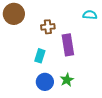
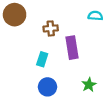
green star: (67, 80) -> (89, 85), moved

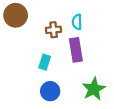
cyan semicircle: (95, 16) -> (77, 22), moved, turned -96
green star: (89, 85) -> (94, 89), size x1.5

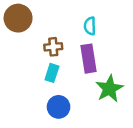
brown cross: (54, 30) -> (53, 47), moved
green star: (94, 89) -> (109, 89), moved

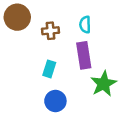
brown cross: (53, 47) -> (51, 31), moved

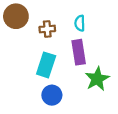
cyan rectangle: (49, 69) -> (46, 65), size x1.5

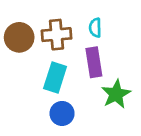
brown circle: (16, 16) -> (19, 37), moved
brown cross: (47, 29) -> (56, 35), size x1.5

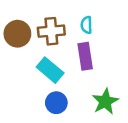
cyan rectangle: (55, 77) -> (50, 70), turned -68
green star: (116, 94) -> (105, 101), moved

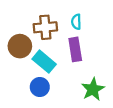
brown circle: (17, 34) -> (20, 46), moved
blue circle: (56, 103) -> (40, 87), moved

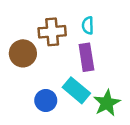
cyan rectangle: (44, 62) -> (76, 90), moved

